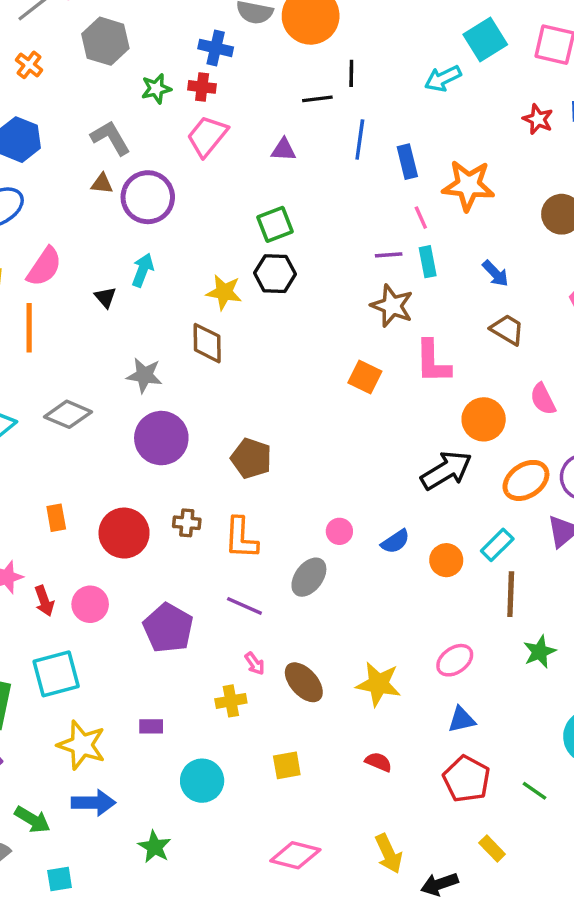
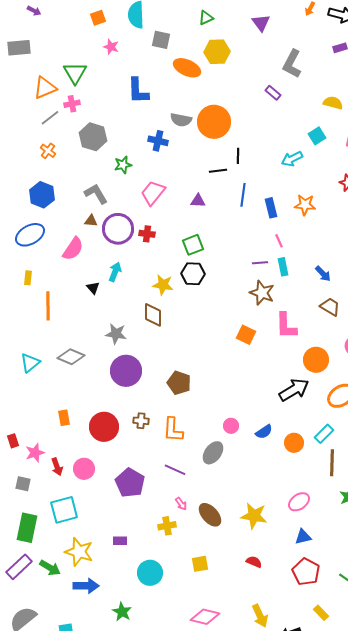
cyan square: (485, 39) -> (317, 136), size x0.7
red cross: (202, 87) -> (147, 234), moved
orange star: (468, 185) -> (305, 205), moved, size x0.7
pink semicircle: (44, 267) -> (73, 249), moved
green arrow: (32, 820) -> (50, 568), moved

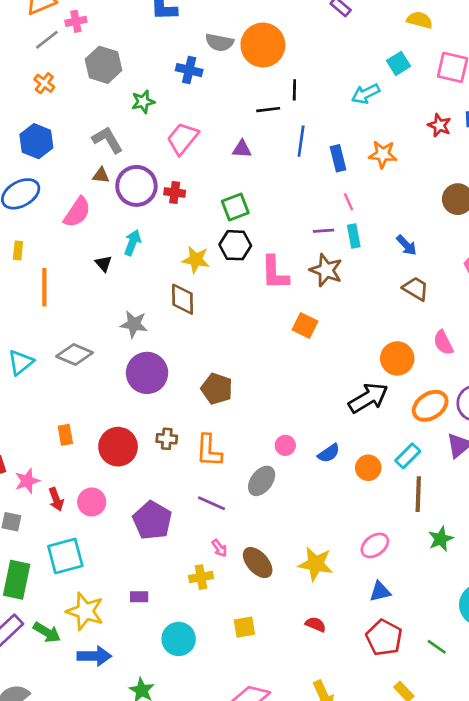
pink L-shape: (286, 326) -> (275, 273), moved

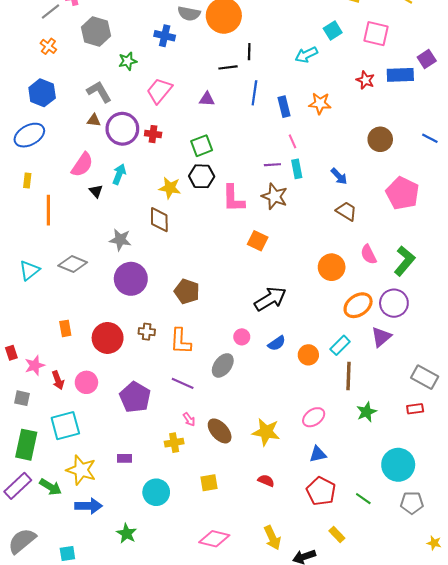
pink semicircle: (77, 212) -> (82, 165), moved
black arrow: (368, 398) -> (270, 299), moved

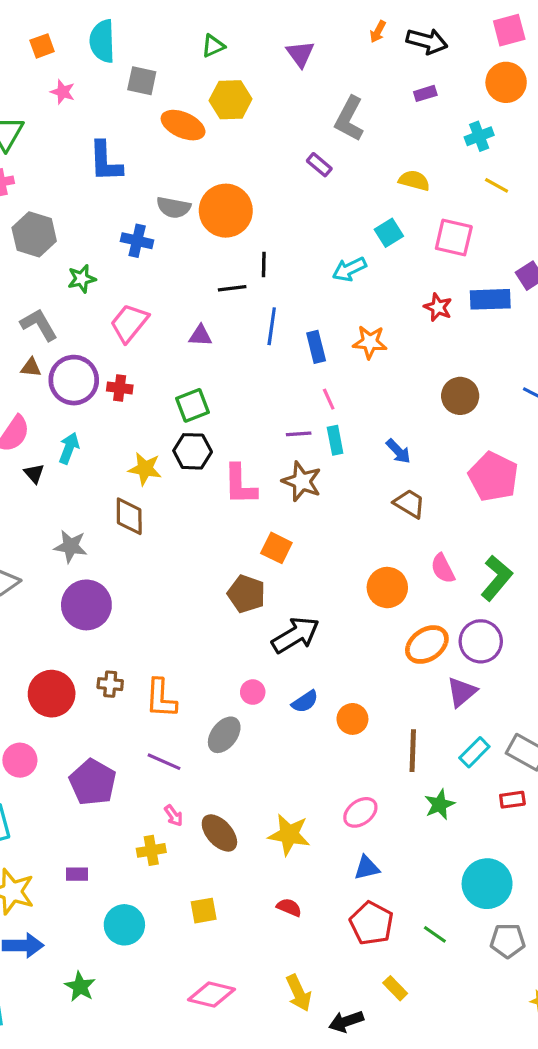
brown pentagon: (187, 291) -> (246, 594), moved
cyan rectangle: (340, 345) -> (474, 752), moved

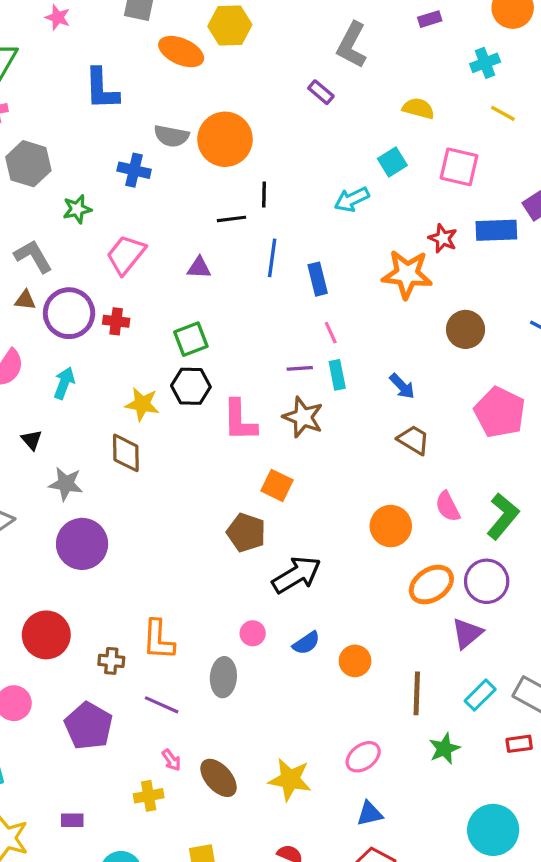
orange star: (370, 342) -> (407, 274), moved, size x1.4
black triangle: (34, 473) -> (32, 440), moved
brown cross: (110, 684) -> (111, 661), moved
gray ellipse: (224, 735) -> (223, 677), turned -33

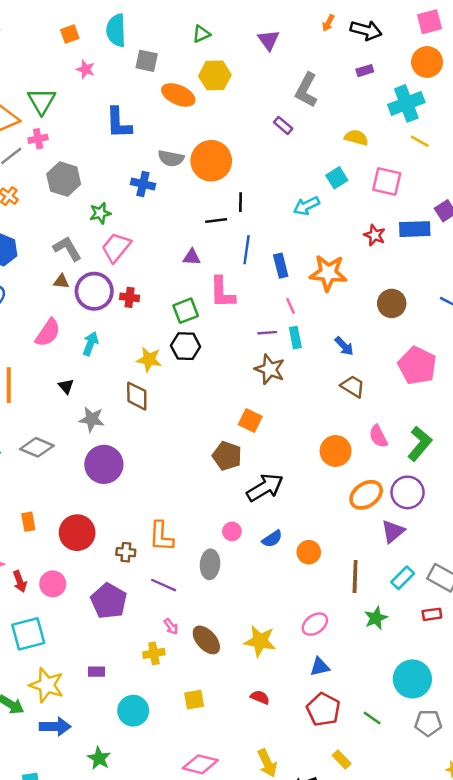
cyan cross: (485, 63) -> (406, 103), size x1.6
pink trapezoid: (126, 255) -> (116, 247), moved
orange star: (407, 274) -> (328, 273), moved
pink L-shape: (240, 420) -> (222, 292), moved

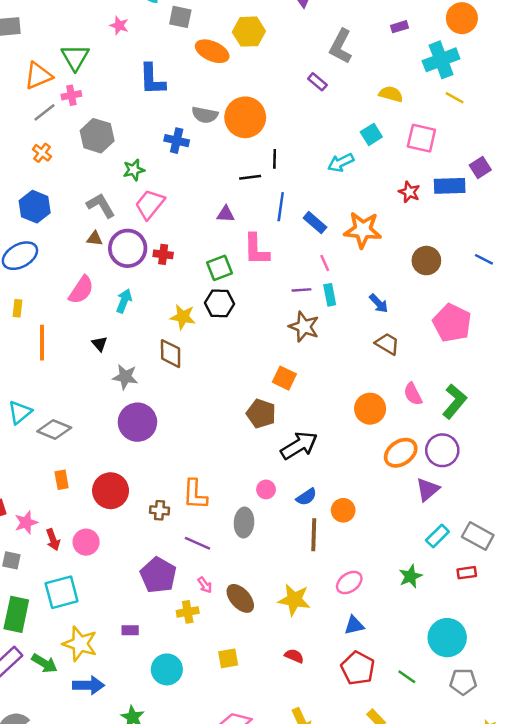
blue rectangle: (281, 266) -> (315, 223), turned -35
gray diamond: (37, 447) -> (54, 429), moved
brown line: (355, 577) -> (314, 535), moved
purple pentagon: (109, 601) -> (158, 575), moved

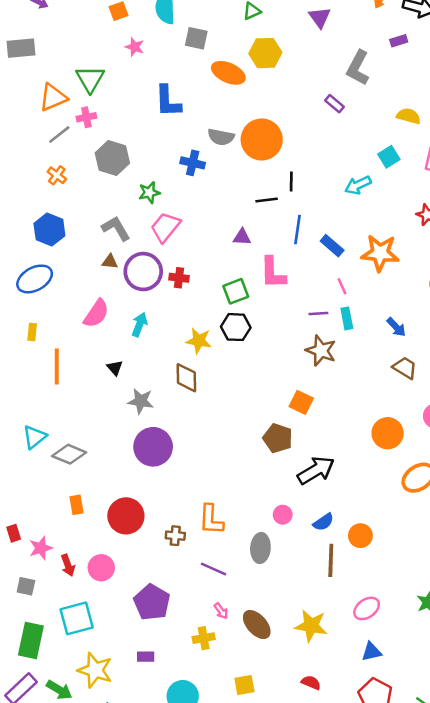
purple rectangle: (399, 27) -> (399, 41), moved
purple pentagon: (158, 575) -> (152, 602), moved

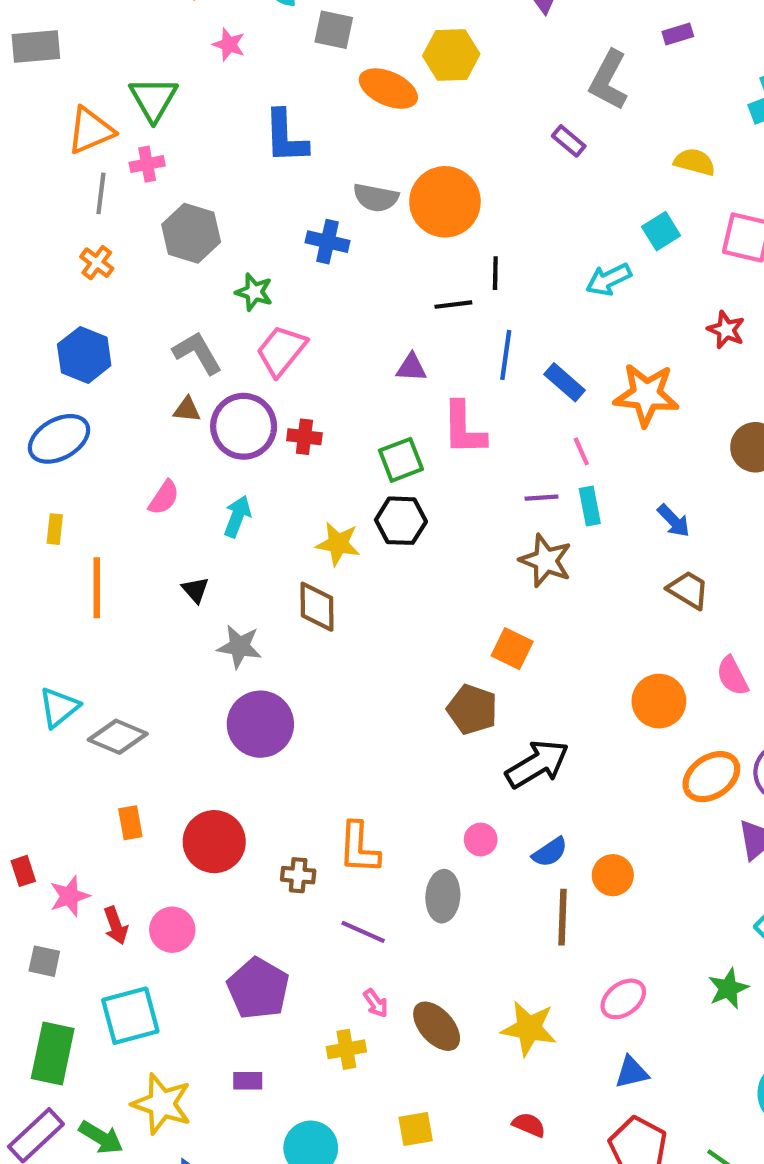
gray line: (59, 135) -> (101, 193), turned -45
green star: (149, 193) -> (254, 292), turned 30
pink semicircle: (96, 313) -> (164, 498), size x0.7

